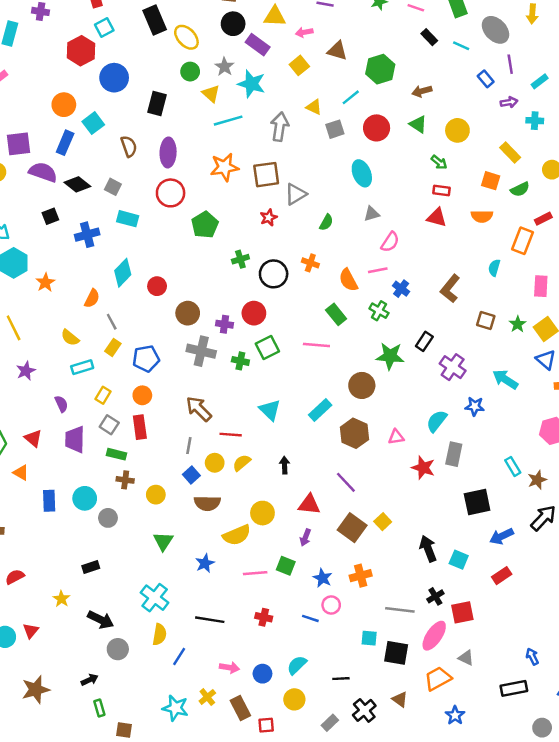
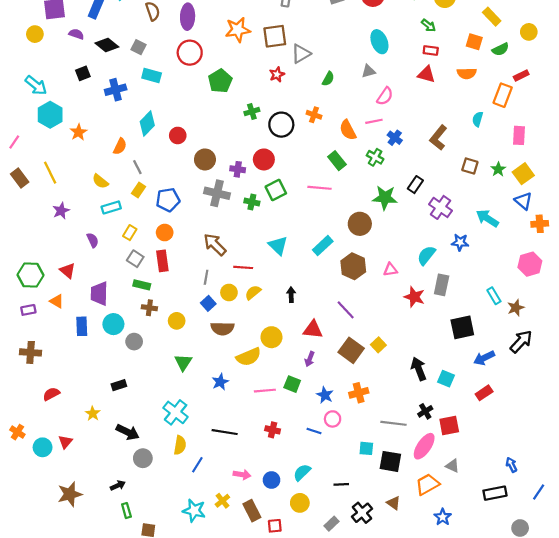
purple semicircle: (43, 172) -> (76, 34), size x0.6
cyan ellipse: (362, 173) -> (379, 42), moved
purple trapezoid: (75, 439) -> (99, 294), moved

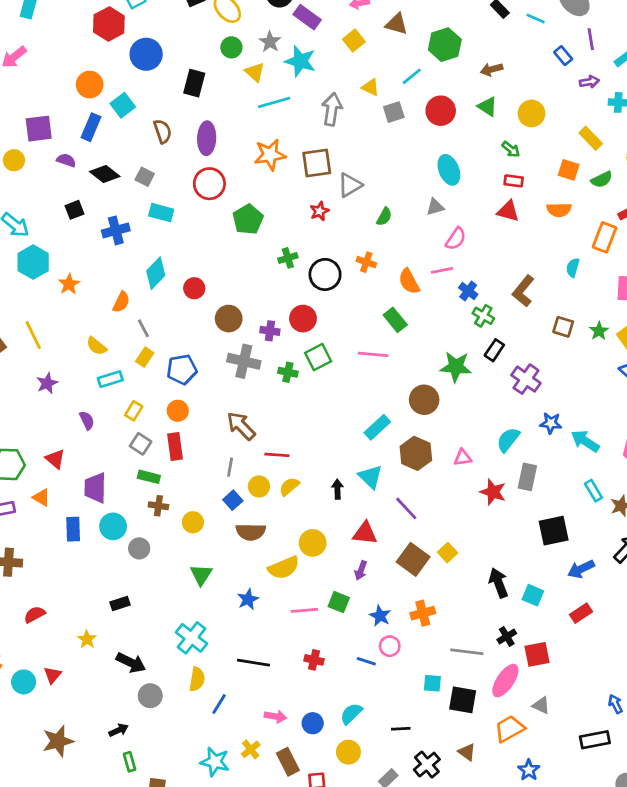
green cross: (375, 157) -> (483, 316), moved
cyan arrow: (487, 218) -> (585, 441), moved
cyan triangle: (278, 246) -> (370, 477), moved

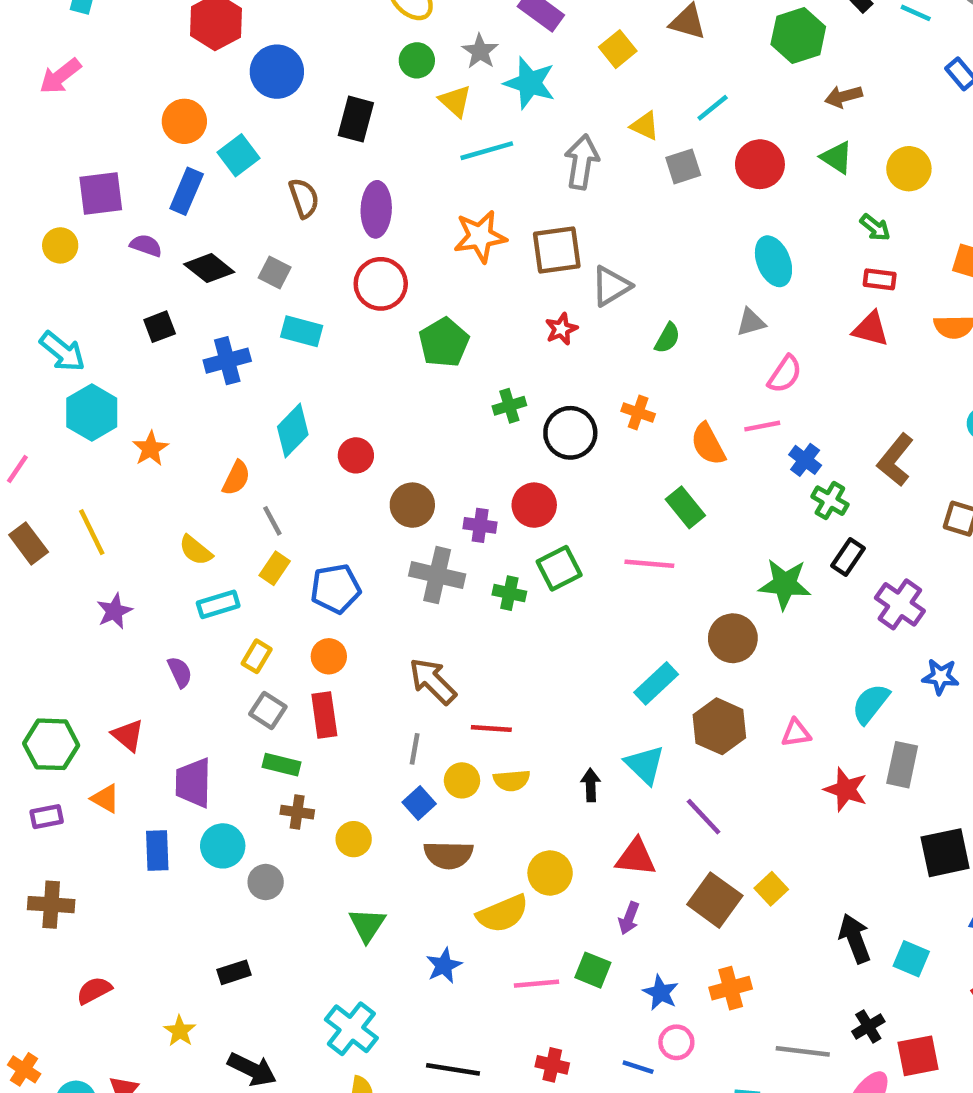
green hexagon: (445, 45) -> (798, 36), moved
yellow semicircle: (289, 486) -> (512, 780), turned -145

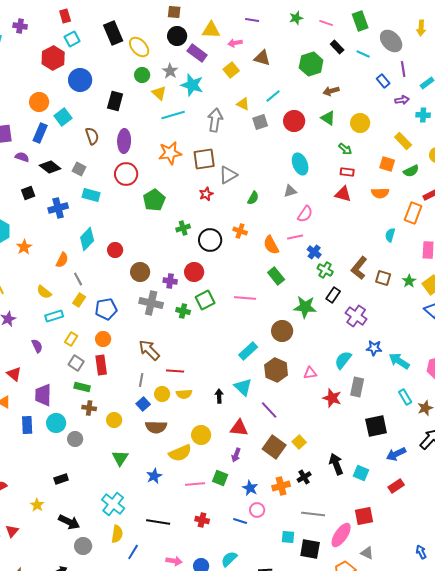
brown L-shape: (895, 460) -> (359, 268), moved
green rectangle: (685, 507) -> (276, 276), moved
black cross: (868, 1026) -> (304, 477), moved

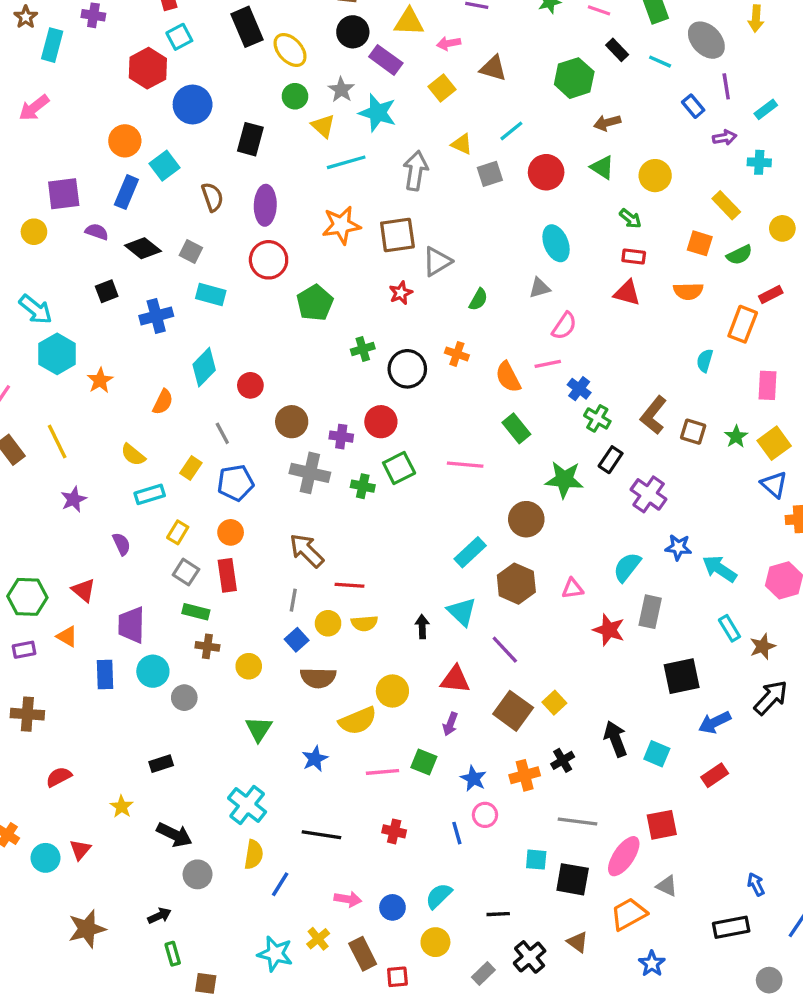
gray line: (78, 279) -> (222, 433), moved
blue line: (240, 521) -> (457, 833), turned 56

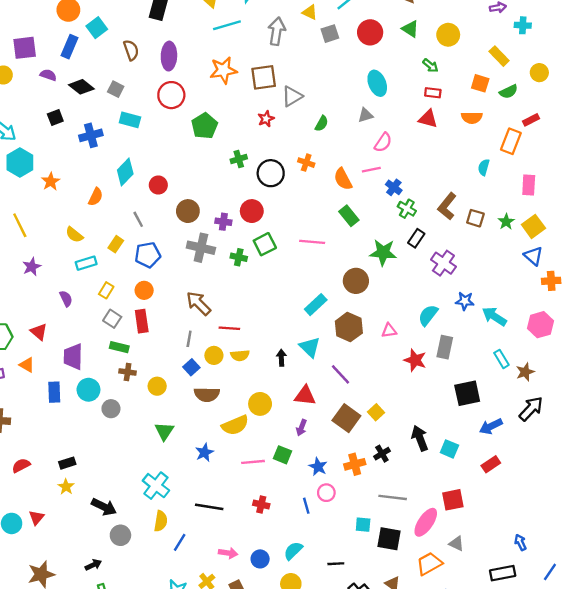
black rectangle: (161, 764) -> (67, 463), moved

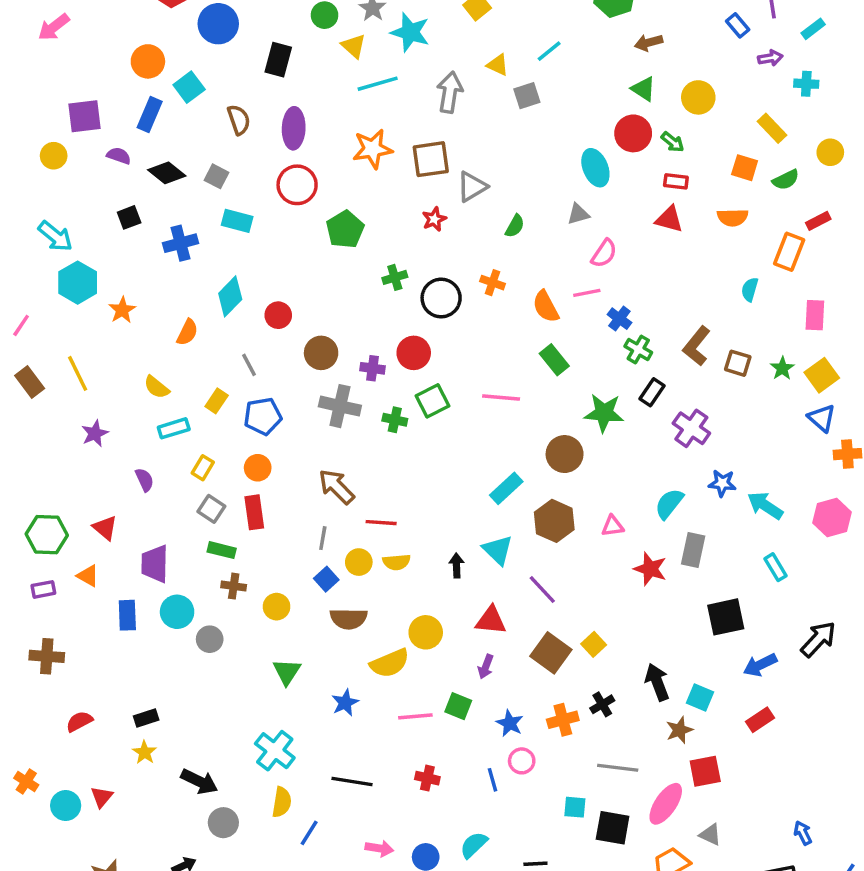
red circle: (370, 32) -> (633, 133), moved
brown star: (525, 372) -> (679, 730), moved

